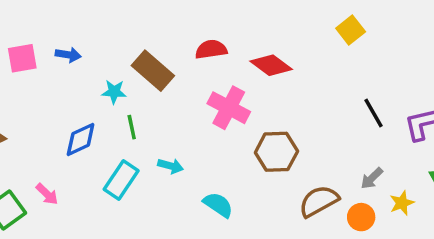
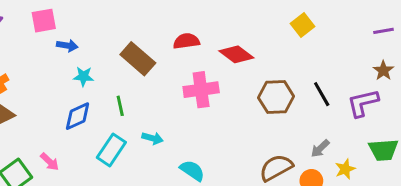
pink square: (22, 58) -> (44, 21), moved
cyan star: (114, 92) -> (83, 76), moved
pink cross: (229, 108) -> (201, 90), turned -36
brown hexagon: (276, 152) -> (276, 97), moved

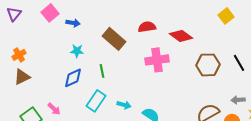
pink square: (44, 21) -> (50, 13), turned -30
blue arrow: (67, 46) -> (73, 23), moved
cyan arrow: (153, 138) -> (124, 105), moved
gray arrow: (320, 148) -> (238, 100), turned 40

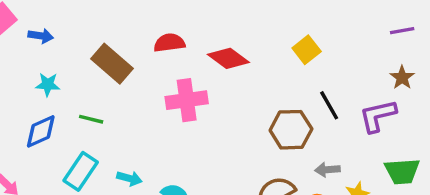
yellow square: (226, 16) -> (307, 50), moved
brown hexagon: (208, 65) -> (291, 130), moved
green line: (102, 71) -> (91, 119), turned -64

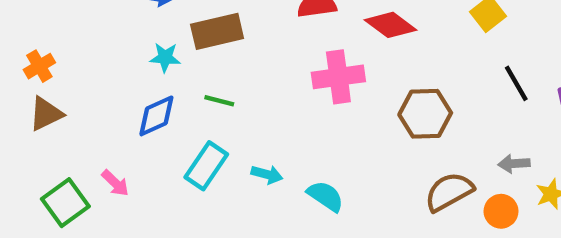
brown rectangle: (112, 64) -> (217, 31), moved, turned -54
brown hexagon: (291, 130) -> (425, 114), moved

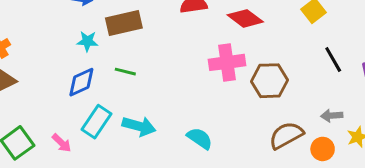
pink cross: (338, 77) -> (227, 62), moved
cyan rectangle: (206, 166) -> (96, 122), moved
cyan arrow: (267, 174) -> (139, 126), moved, size x1.5
pink arrow: (115, 183) -> (62, 143), moved

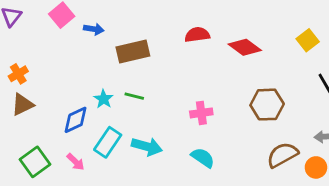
cyan star: (87, 41) -> (104, 99), moved, turned 30
pink cross: (227, 62) -> (201, 113), moved, size x0.7
blue diamond: (81, 82) -> (76, 120), moved

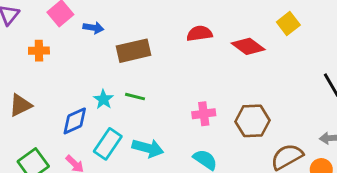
yellow square: (308, 40) -> (288, 23), moved
orange cross: (18, 74) -> (39, 51), moved, turned 30
brown hexagon: (267, 105) -> (252, 121), moved

